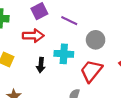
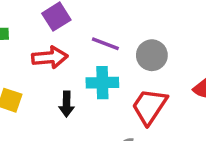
purple line: (69, 21) -> (105, 44), moved

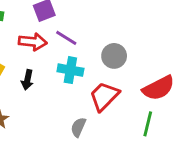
purple line: (105, 44) -> (66, 38), moved
black arrow: (67, 104) -> (27, 80), moved

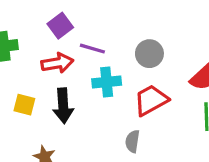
black arrow: (27, 80) -> (63, 106), size x1.5
red trapezoid: (104, 96) -> (151, 100), turned 32

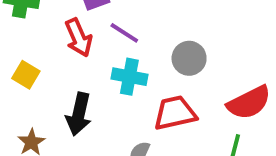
red arrow: (57, 63) -> (79, 38), turned 60
black arrow: (63, 106) -> (79, 114), moved

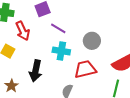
red arrow: (79, 38) -> (23, 31), moved

